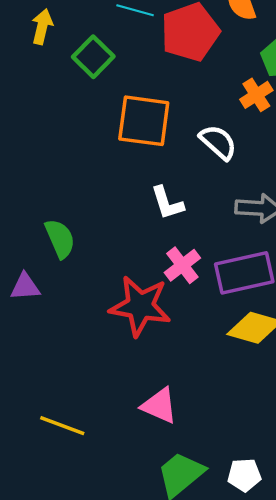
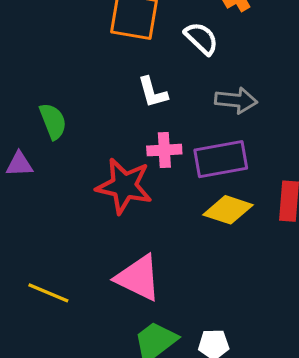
pink cross: (182, 265) -> (164, 150), turned 32
pink triangle: (159, 406) -> (138, 278), size x1.4

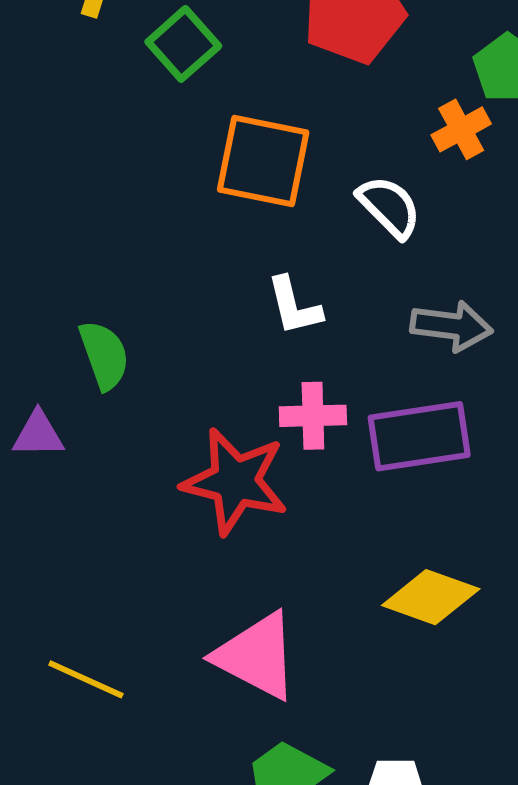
yellow diamond: (228, 210) -> (431, 597), moved

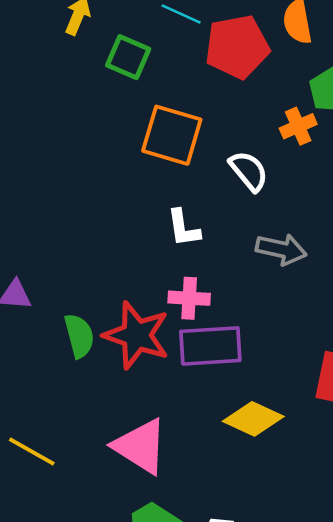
green square: (183, 44) -> (128, 57), turned -30
green semicircle: (104, 355) -> (79, 336), moved
purple rectangle: (419, 436) -> (210, 346), moved

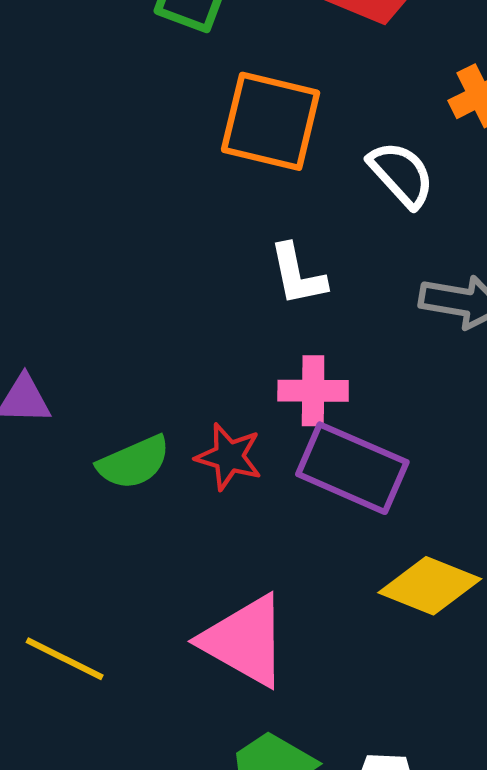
red star: (137, 335) -> (229, 457), size x0.6
green semicircle: (79, 336) -> (134, 462), turned 84
purple rectangle: (210, 346) -> (352, 468), turned 30

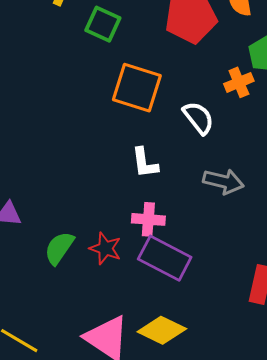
green semicircle: (134, 462) -> (59, 248), turned 144
yellow diamond: (430, 586) -> (162, 330), moved

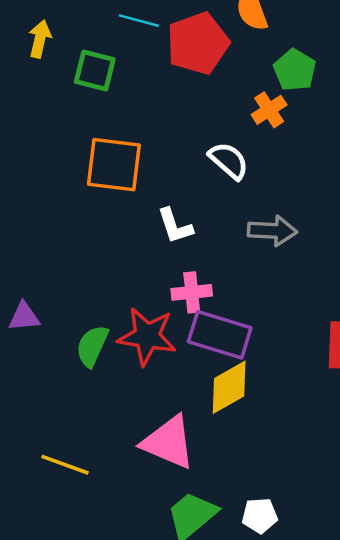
orange square: (137, 88) -> (114, 165), moved
red star: (105, 248) -> (147, 336), size x1.5
yellow diamond: (162, 330) -> (229, 387), moved, turned -45

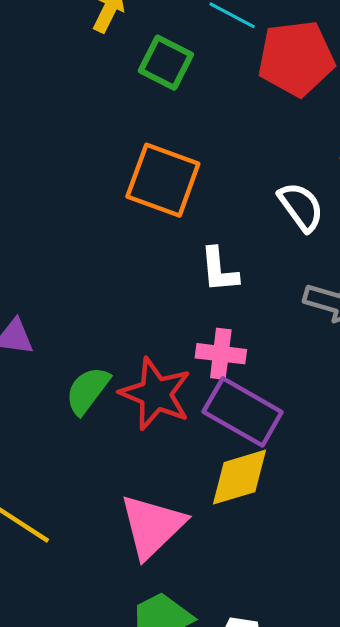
pink triangle: (168, 442) -> (152, 526), turned 40

